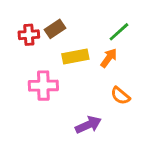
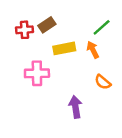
orange arrow: (109, 58) -> (93, 50), turned -63
purple arrow: (88, 125) -> (75, 107), turned -75

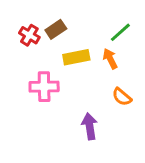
red cross: (25, 30) -> (29, 35), turned 35

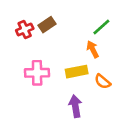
red cross: (29, 35) -> (25, 30), turned 35
yellow rectangle: (76, 57) -> (77, 72), moved

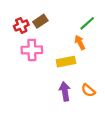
pink cross: (37, 73) -> (32, 50), moved
orange semicircle: (103, 81) -> (88, 90), moved

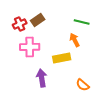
green line: (87, 23) -> (82, 22), turned 56
purple arrow: (65, 91) -> (42, 78), moved

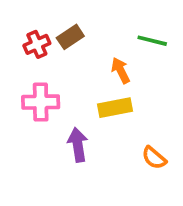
orange arrow: (75, 40) -> (121, 70), moved
pink cross: (30, 47) -> (41, 102), moved

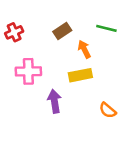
brown rectangle: (70, 37) -> (62, 31), moved
red cross: (37, 44) -> (14, 32), moved

